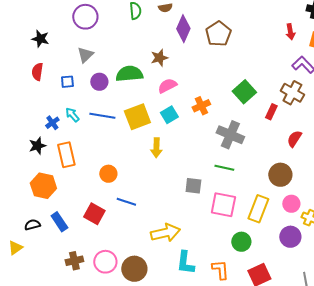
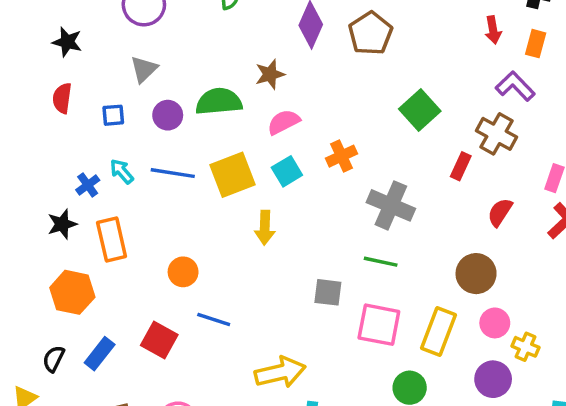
green square: (244, 92) -> (420, 110), moved
blue rectangle: (59, 222) -> (100, 354), turned 72
black semicircle: (32, 225) -> (54, 359), turned -49

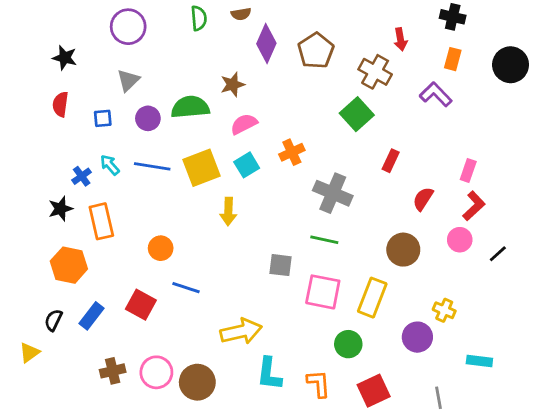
red arrow: (493, 30) -> (400, 39), moved
brown cross: (496, 134) -> (375, 72), moved
pink circle: (495, 323) -> (460, 240), moved

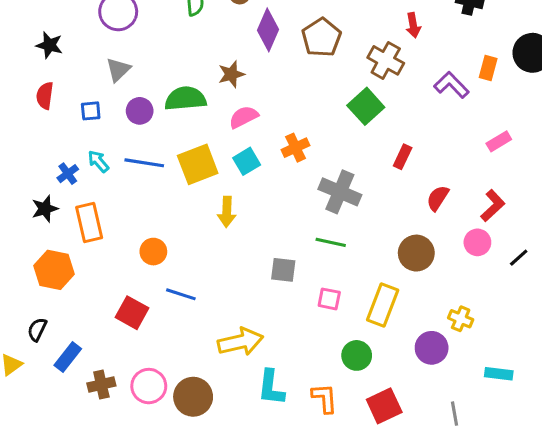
orange rectangle: (453, 59) -> (488, 68), moved
pink rectangle: (468, 171) -> (499, 141), moved, turned 40
pink square: (323, 292) -> (329, 299), size x0.6
blue rectangle: (91, 316) -> (68, 357), moved

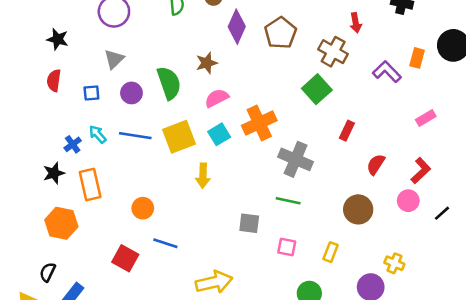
green semicircle: (185, 99) -> (169, 83), turned 76
orange cross: (296, 148) -> (259, 123), size x1.5
yellow rectangle: (383, 305) -> (331, 252), size x0.6

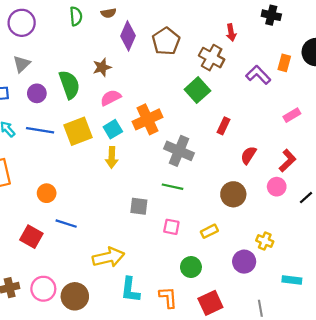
yellow arrow: (203, 176) -> (112, 157), moved
yellow rectangle: (331, 252) -> (209, 231), turned 42

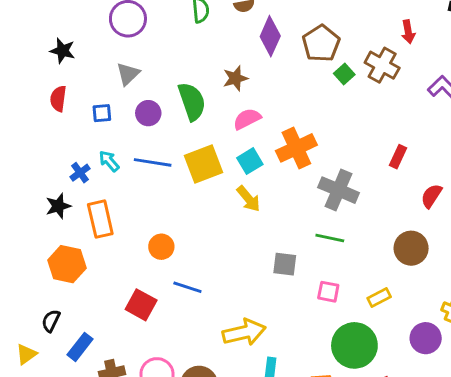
green square: (197, 90) -> (344, 74), moved, size x0.6
yellow arrow: (112, 157) -> (248, 199), turned -42
green circle: (191, 267) -> (354, 345), size x1.6

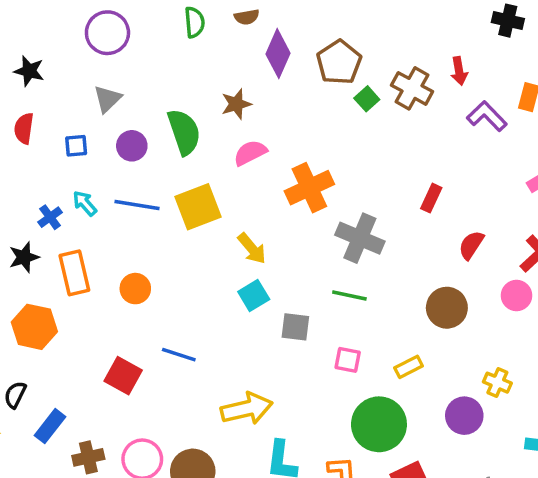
red arrow: (408, 32) -> (459, 71), moved
cyan square: (250, 161) -> (254, 296), moved
orange circle: (161, 247) -> (135, 289), moved

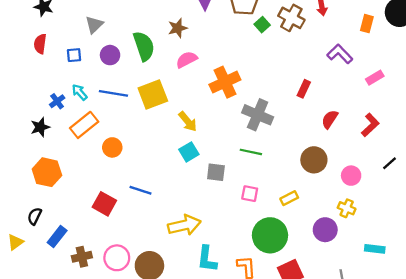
purple L-shape: (487, 116) -> (340, 54), moved
orange rectangle: (74, 273) -> (84, 125), moved, turned 64
pink circle: (516, 296) -> (351, 176), moved

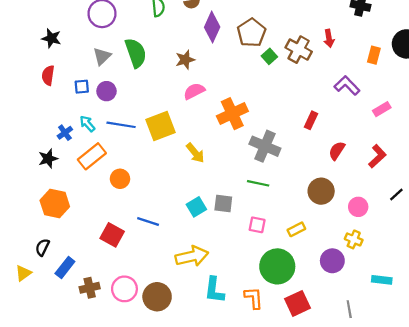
green semicircle: (144, 46) -> (136, 53), moved
purple circle: (110, 55) -> (106, 91), moved
cyan square: (189, 152) -> (196, 207), moved

